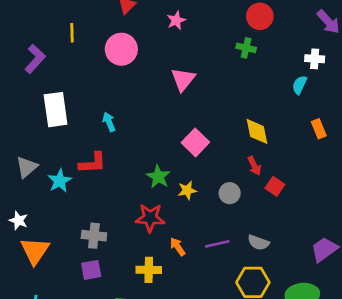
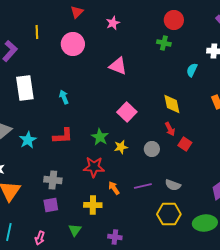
pink triangle: (183, 79) -> (118, 66), turned -48
cyan semicircle: (300, 85) -> (192, 70), moved
red L-shape: (93, 163) -> (63, 136), moved

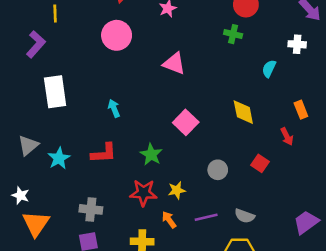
yellow line: (37, 32) -> (55, 14), moved
cyan arrow: (64, 97) -> (114, 108), moved
red arrow: (170, 129) -> (287, 136), moved
yellow star: (121, 147) -> (177, 190), moved

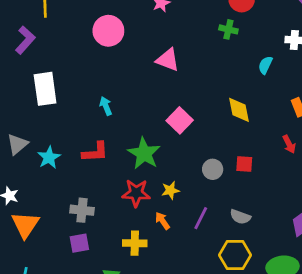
red arrow: (287, 136) -> (289, 144), moved
green star: (151, 154) -> (144, 153), size x1.4
red square: (260, 163) -> (244, 164), moved, turned -30
purple line: (206, 217) -> (201, 218), turned -50

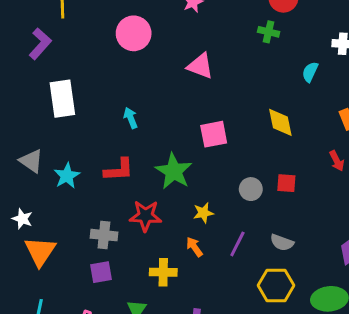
pink square: (180, 120) -> (214, 134), turned 35
gray triangle: (17, 144) -> (31, 161), turned -45
red star: (136, 193) -> (145, 216), moved

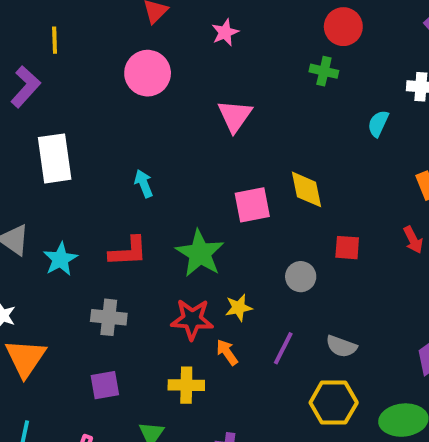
pink triangle: (200, 66) -> (235, 116), turned 44
yellow diamond: (280, 122) -> (306, 189), moved
red square: (286, 183) -> (347, 248), moved
red star: (145, 216) -> (192, 319), moved
gray cross: (104, 235) -> (109, 317), moved

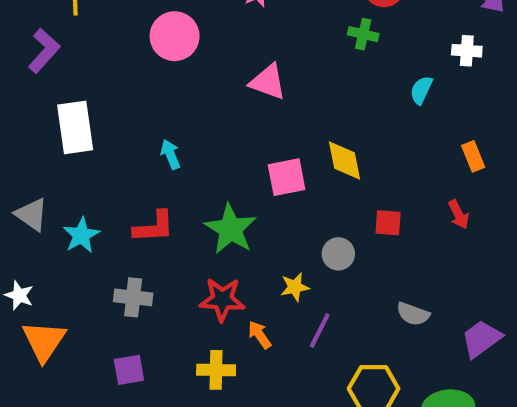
pink triangle: (235, 116) -> (268, 82), turned -45
yellow star: (239, 308) -> (295, 287), moved
gray semicircle: (341, 346) -> (413, 314), moved

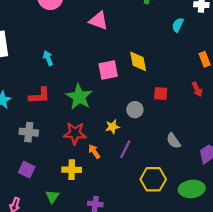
gray semicircle: (413, 314) -> (174, 141), turned 35
purple square: (129, 370) -> (27, 170), turned 35

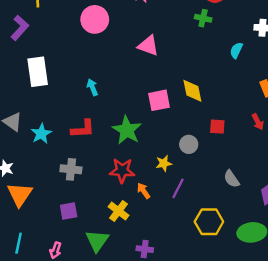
purple square: (27, 170) -> (69, 211), turned -35
yellow cross: (72, 170) -> (119, 211), turned 36
green triangle: (52, 196) -> (97, 241), size x1.5

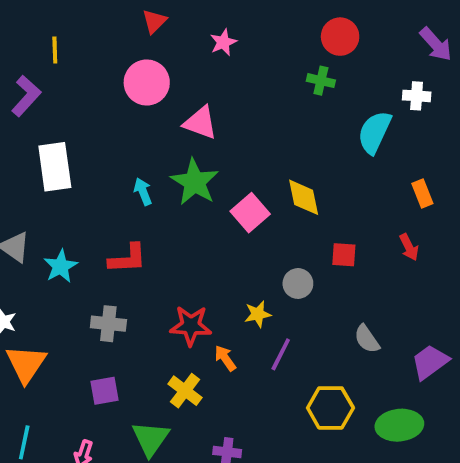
pink triangle: (148, 46) -> (200, 123), moved
cyan semicircle: (236, 50) -> (375, 132), size x1.6
pink square: (159, 100) -> (250, 213), turned -30
green star: (127, 130) -> (195, 182), moved

